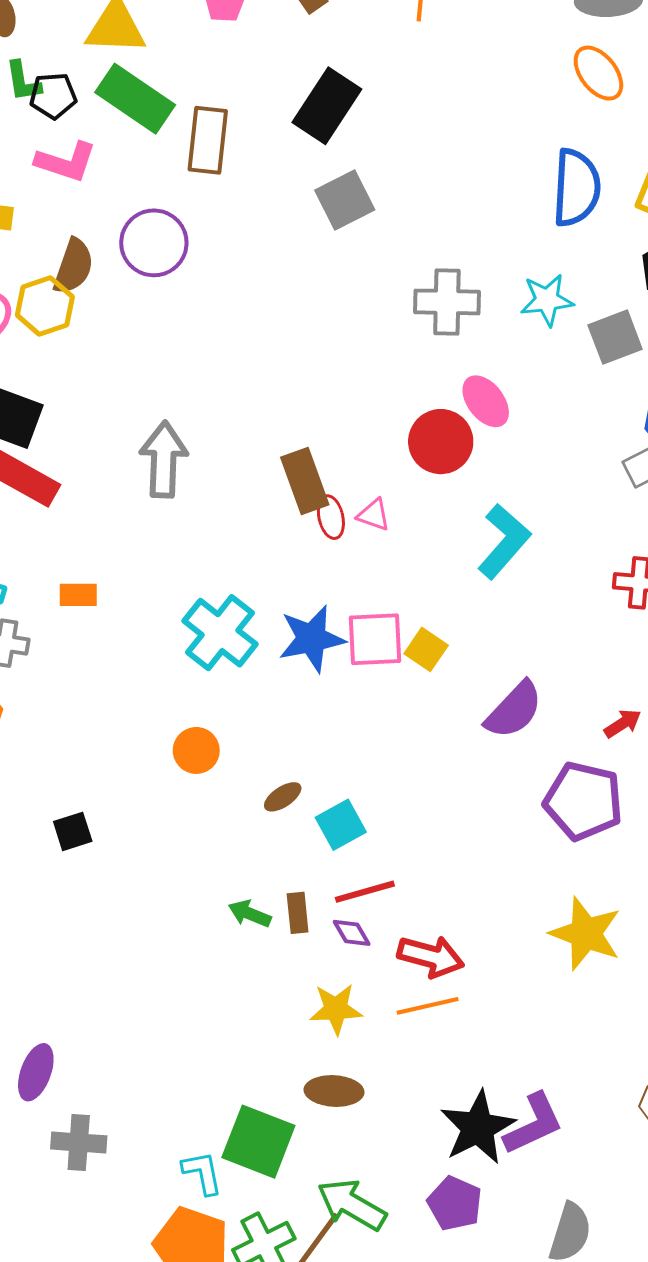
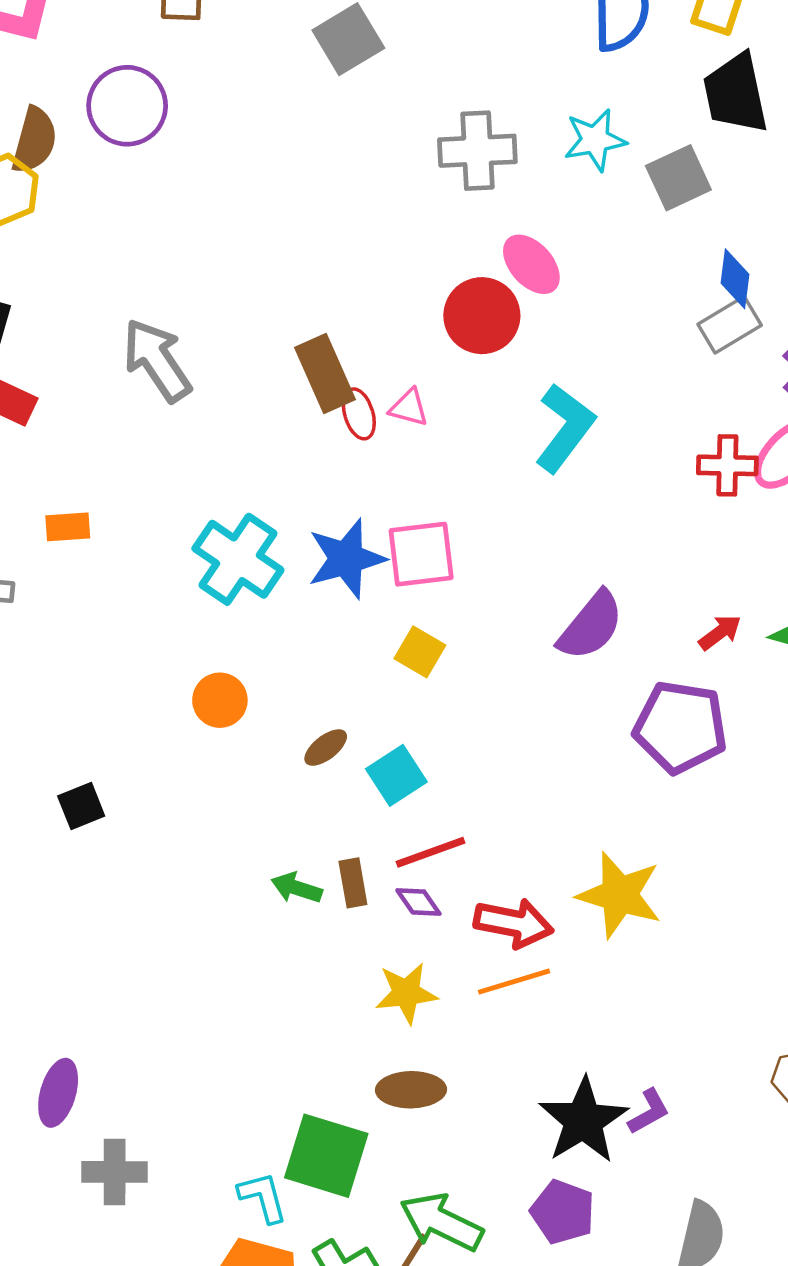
gray arrow: (164, 460) -> (157, 360), turned -32
yellow square: (426, 649) -> (420, 652), moved
yellow star: (586, 934) -> (620, 895), moved
purple L-shape: (534, 1124) -> (649, 1112), size x0.6

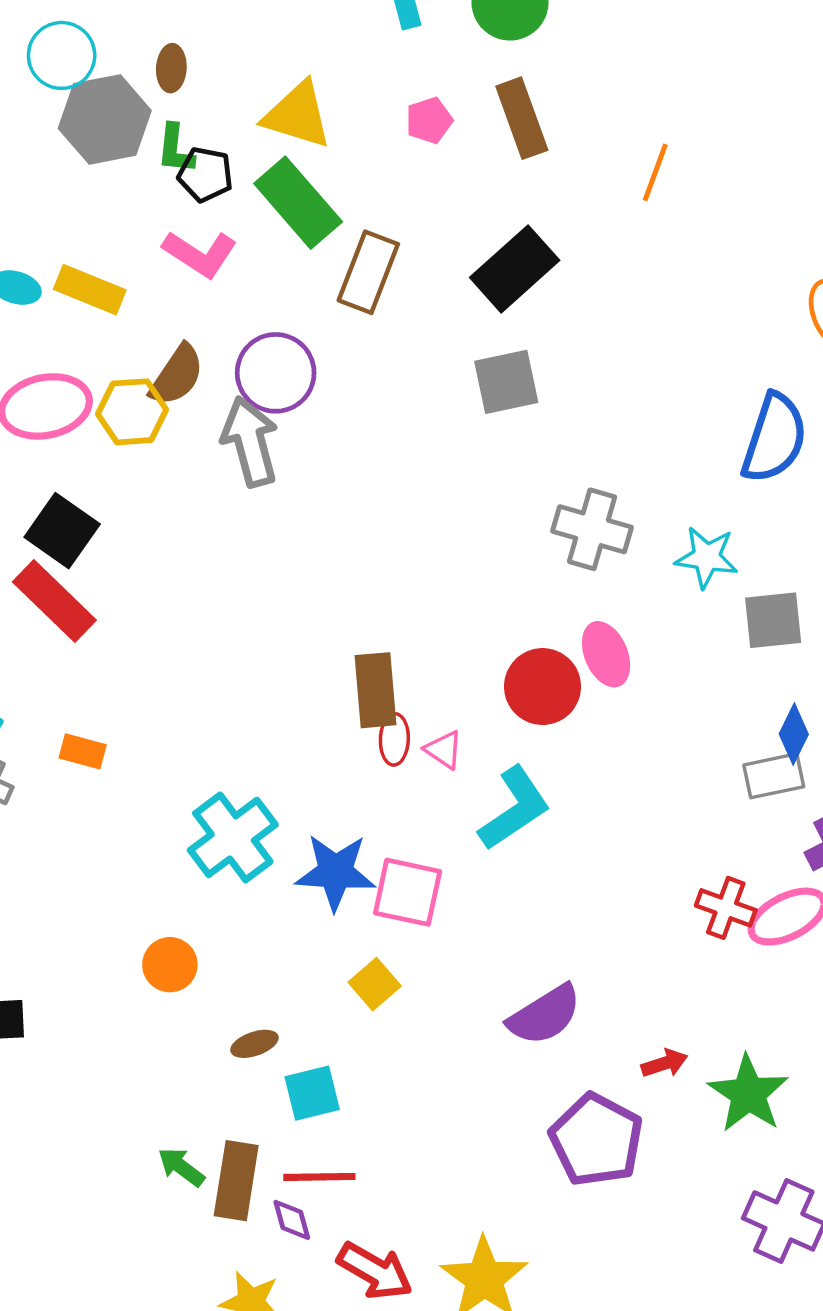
gray arrow: (157, 360) -> (250, 442), moved
cyan L-shape: (565, 428) -> (515, 808), moved
brown rectangle: (353, 883) -> (236, 1181), size x1.6

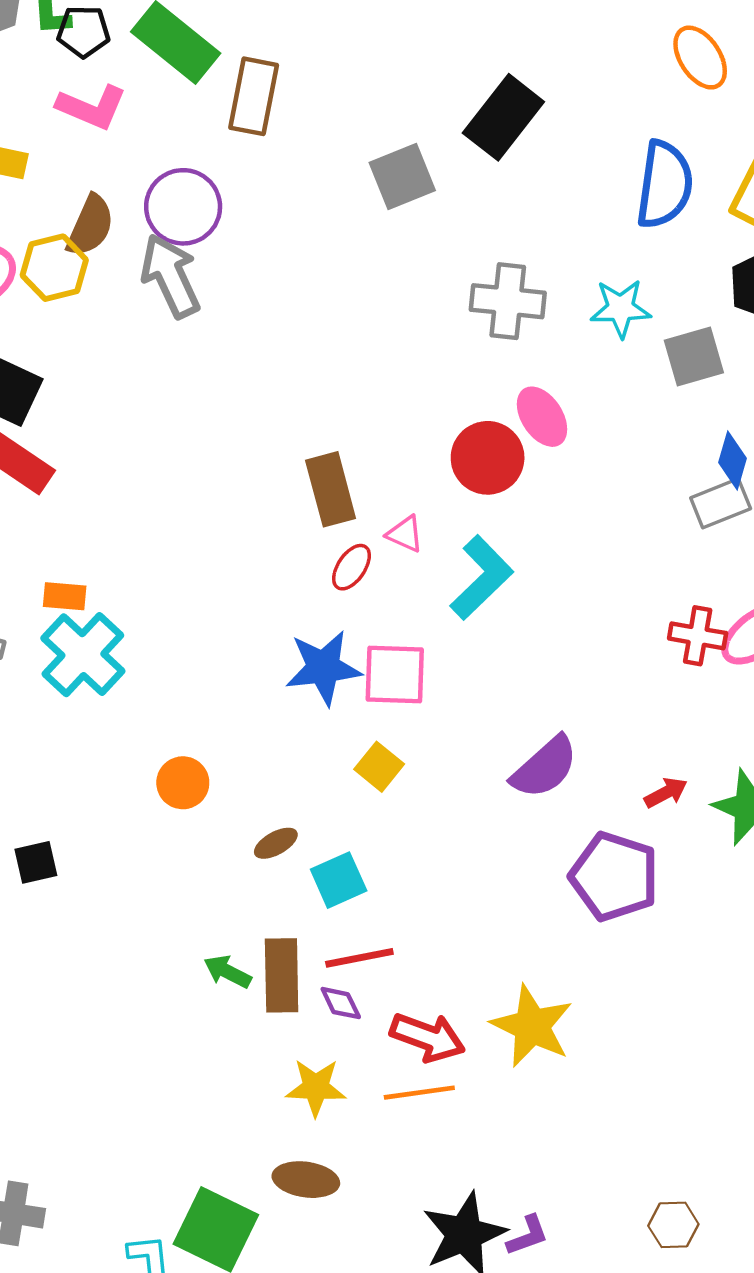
black rectangle: (515, 269) -> (503, 117), moved
red ellipse: (394, 739) -> (351, 567), moved, turned 42
cyan cross: (233, 837) -> (83, 655), moved

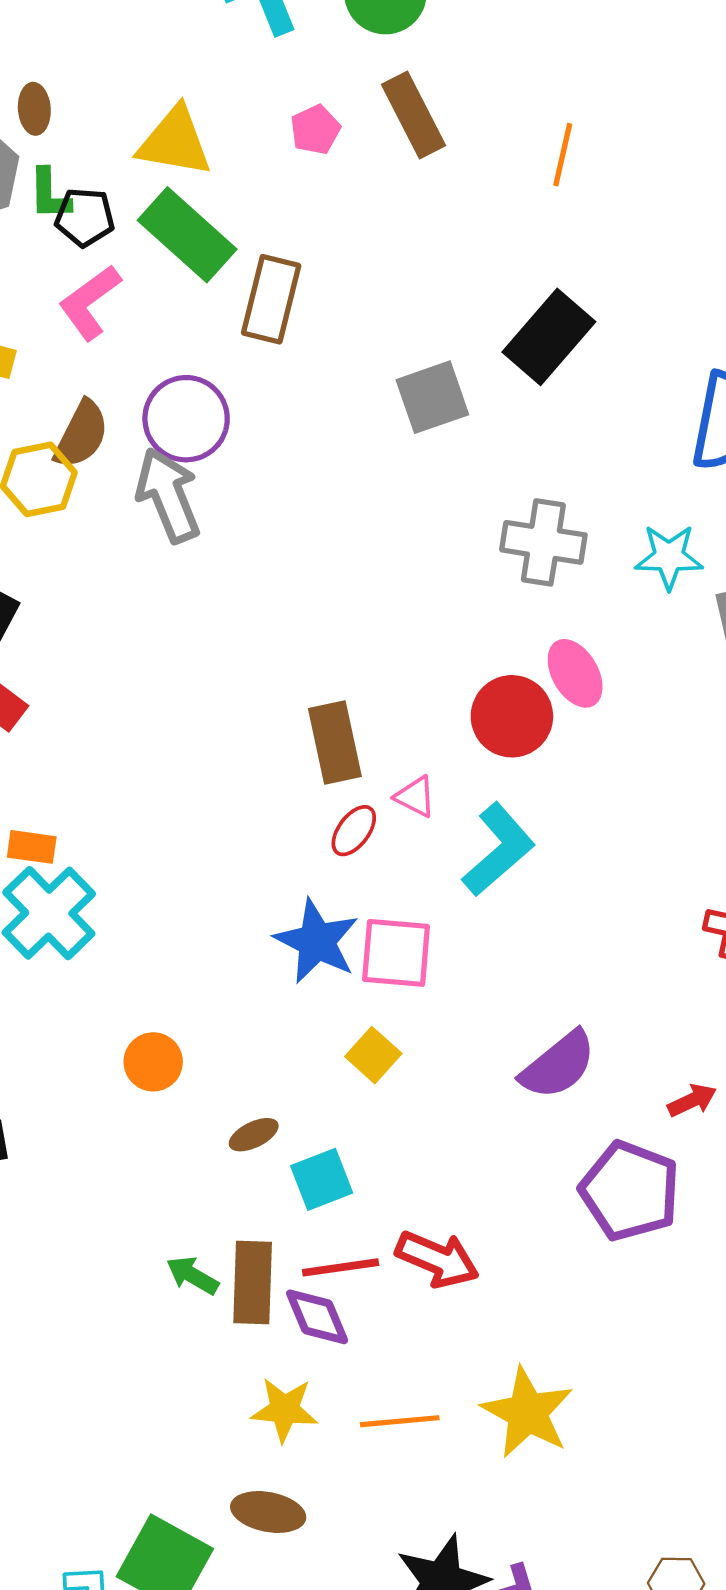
pink L-shape: (92, 107) -> (90, 302), turned 118
blue star: (323, 668) -> (317, 941), turned 30
purple diamond: (341, 1003) -> (317, 1317), size x1.4
yellow star: (532, 1026) -> (527, 1413), moved
red arrow: (428, 1037) -> (437, 1259), moved

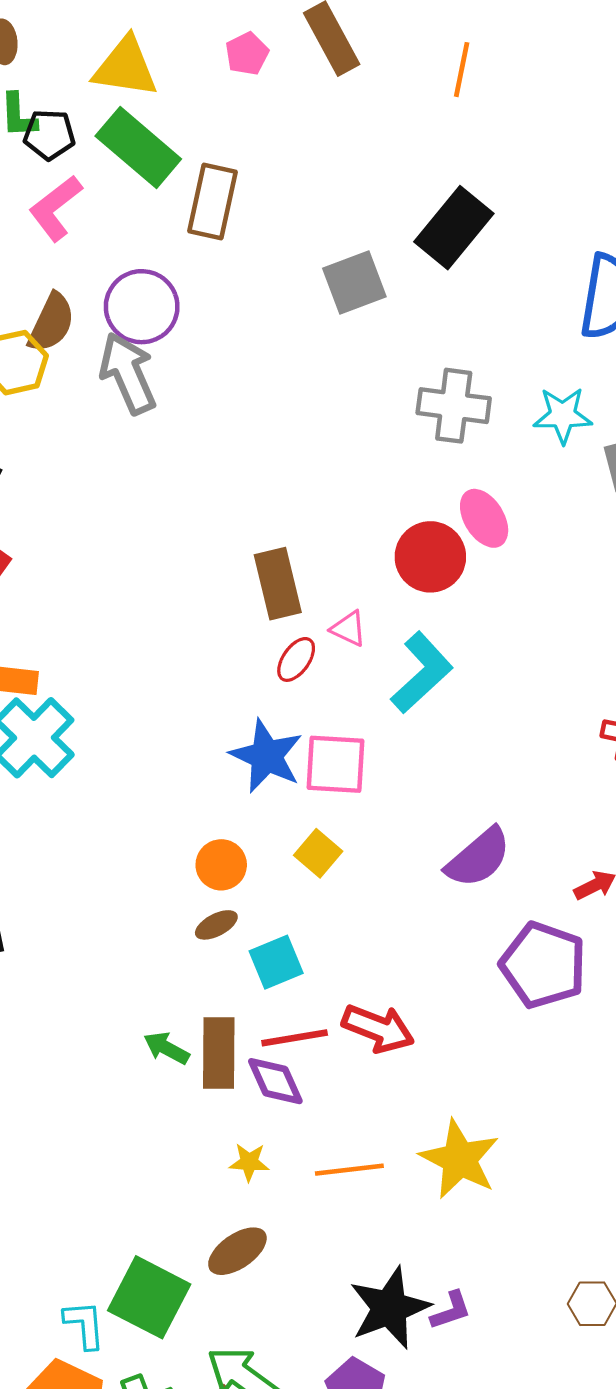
orange circle: (153, 1062) -> (221, 865), moved
yellow star: (284, 1410) -> (249, 1162), size x0.7
brown ellipse: (268, 1512) -> (237, 1251), turned -44

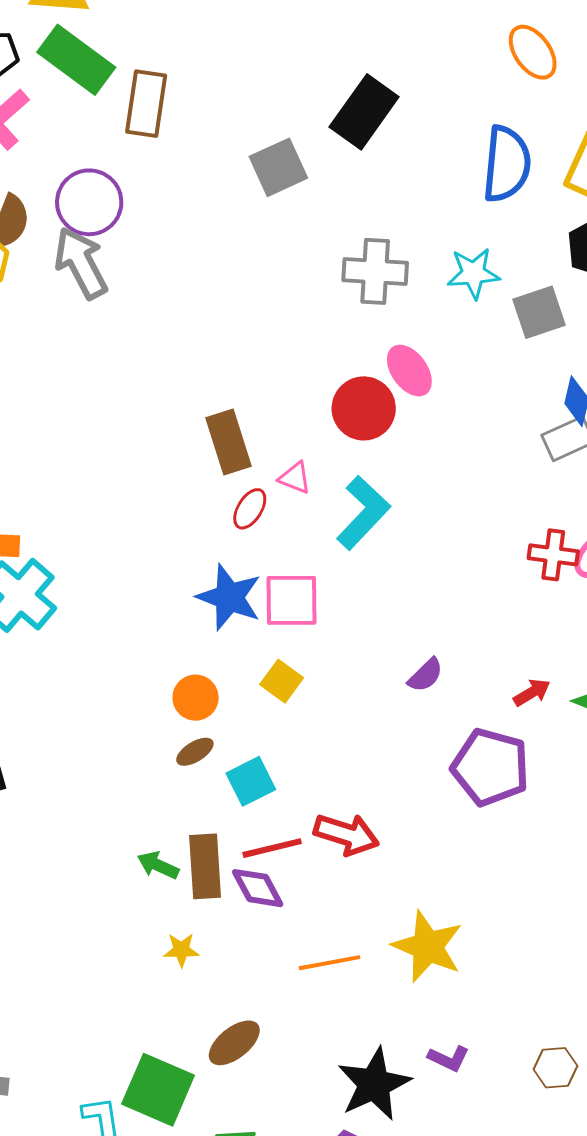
purple semicircle: (478, 858) -> (426, 675), size x0.6
yellow star: (249, 1162) -> (181, 950), moved
purple L-shape: (451, 1311) -> (449, 1058), moved, turned 48

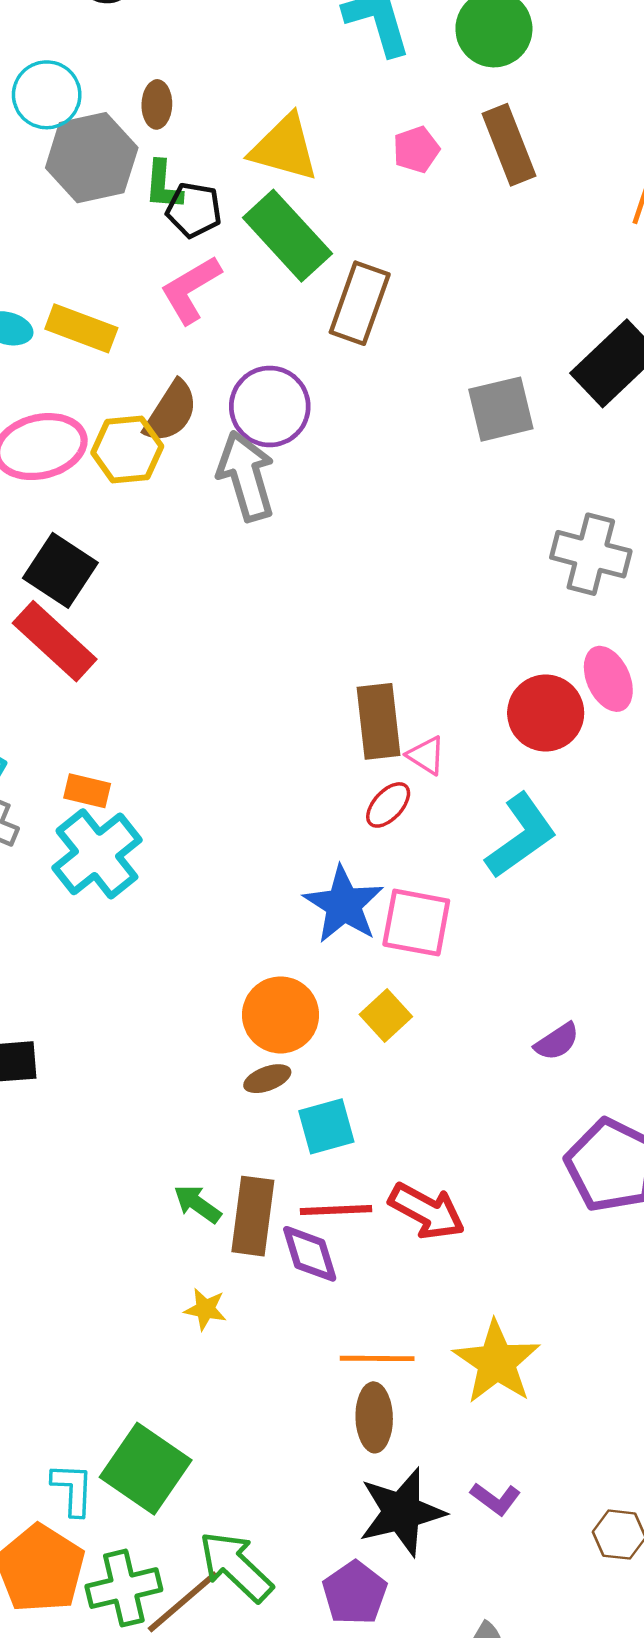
pink triangle: (295, 478) -> (426, 755), moved
orange circle: (196, 698) -> (281, 1015), size x1.4
brown ellipse: (234, 1043) -> (374, 1417), moved, turned -64

